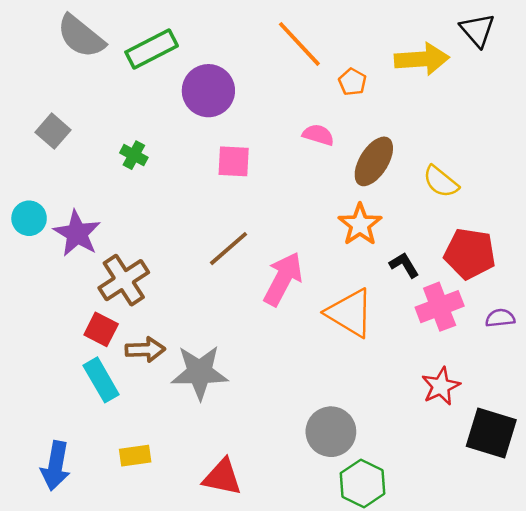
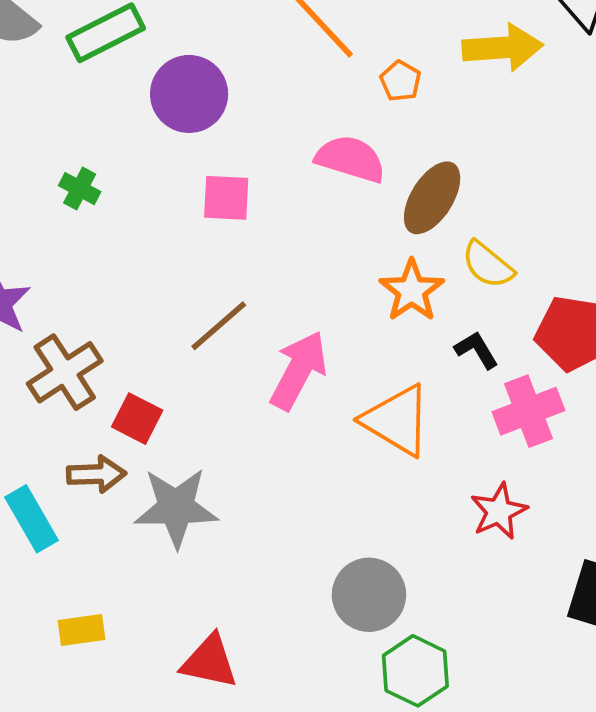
pink semicircle: (318, 135) -> (350, 159), size x1.5
yellow semicircle: (441, 182) -> (488, 265), moved
red square: (101, 329) -> (137, 419), moved
red star: (441, 386) -> (499, 511), moved

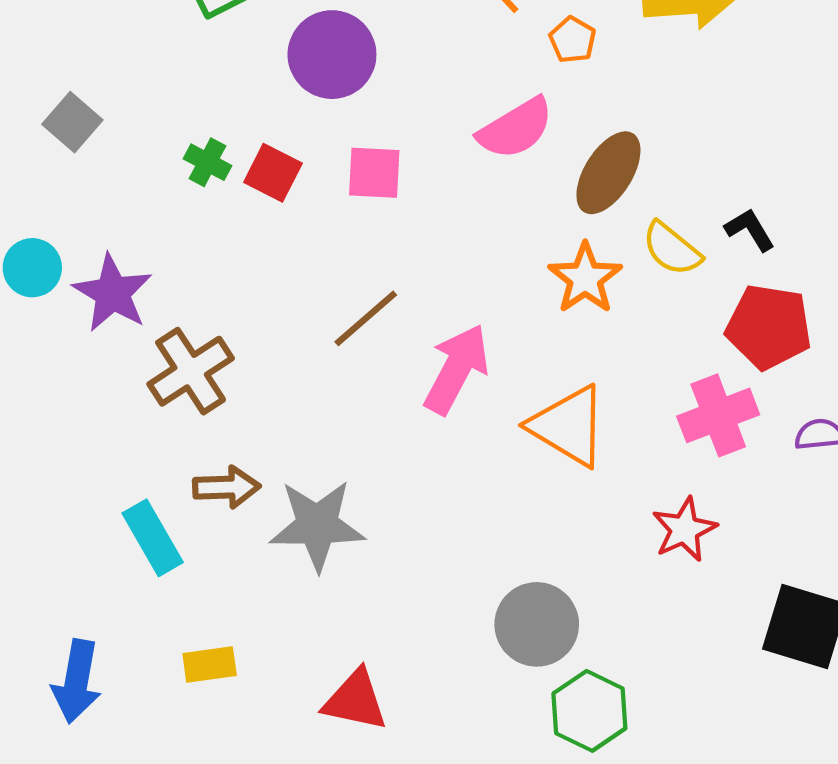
pink semicircle: (350, 159) -> (516, 128), turned 132
black L-shape: (477, 350) -> (750, 230), moved
red square: (137, 419) -> (273, 173), moved

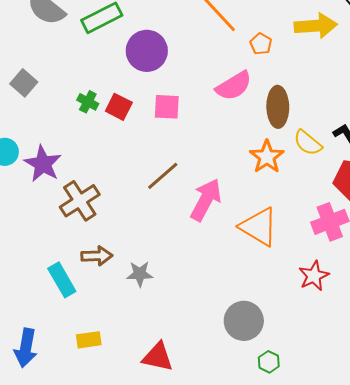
brown ellipse: (608, 173) -> (278, 107), turned -33
gray star: (317, 525) -> (140, 274), size x0.6
green hexagon: (589, 711) -> (269, 362), size x0.6

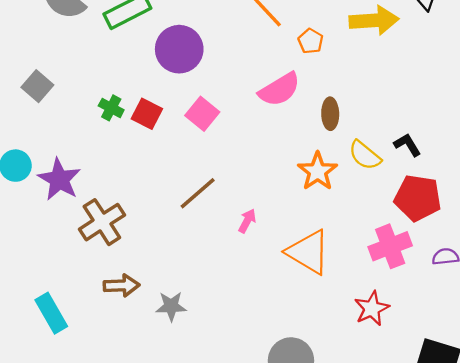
pink square: (167, 107) -> (202, 114), turned 36
brown ellipse: (278, 107) -> (330, 114), size x0.7
pink arrow: (206, 200) -> (247, 221), size x0.5
cyan rectangle: (62, 280) -> (51, 313), moved

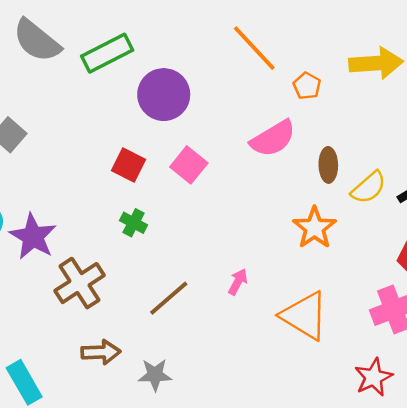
green cross: (111, 108) -> (134, 223), moved
yellow semicircle: (365, 155) -> (369, 188), moved, turned -80
brown line: (198, 193) -> (169, 298), moved

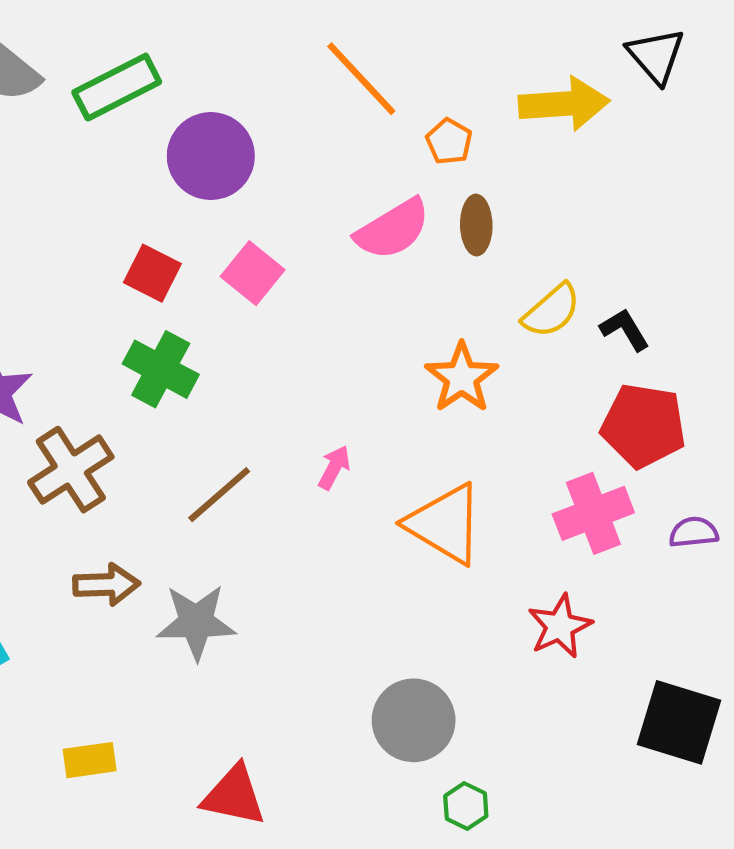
brown ellipse: (328, 165) -> (476, 225), moved
green cross: (134, 223) -> (161, 369), size x1.6
gray star: (155, 375) -> (196, 622), size x1.4

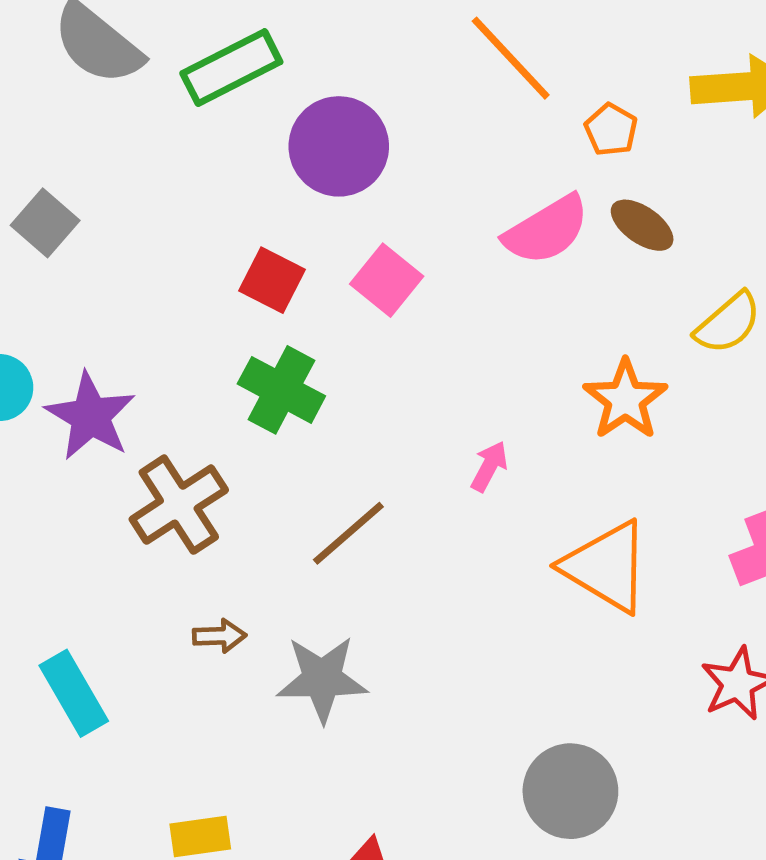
brown ellipse: (476, 225) -> (642, 225), turned -54
pink arrow: (334, 467) -> (489, 466), moved
brown arrow: (106, 584) -> (219, 636), size x0.7

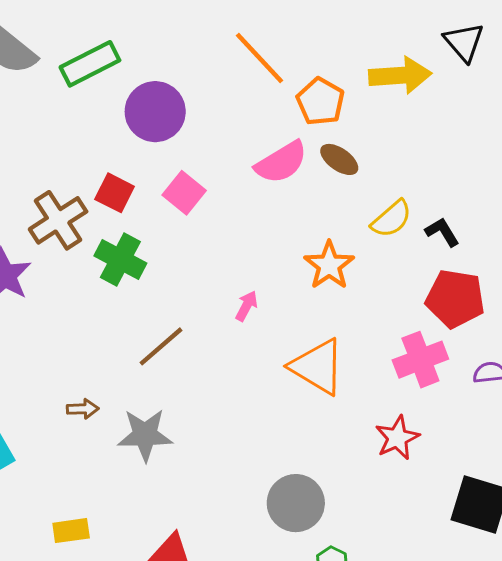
orange pentagon: (611, 130) -> (320, 101), size x1.5
brown cross: (179, 505) -> (58, 220), moved

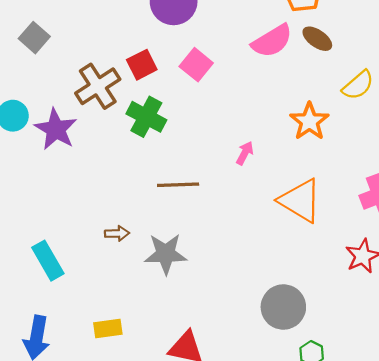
red square: (115, 193) -> (142, 65), turned 36
brown line: (161, 346) -> (178, 185), turned 39

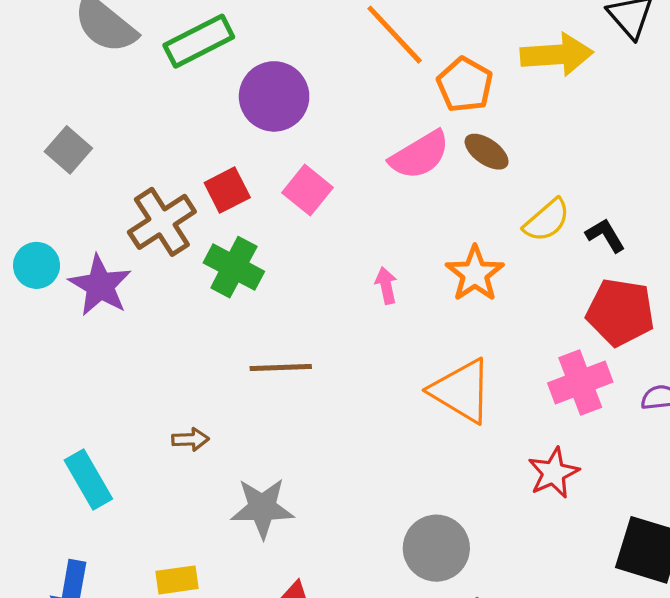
pink arrow: (245, 153) -> (386, 285), moved, turned -40
gray star: (166, 254) -> (262, 508), moved

